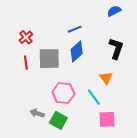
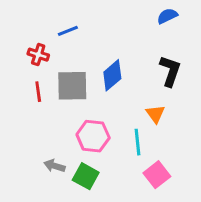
blue line: (75, 29) -> (68, 31), moved
red cross: (26, 37) -> (38, 55), turned -32
cyan line: (94, 97) -> (138, 142), turned 30
pink square: (107, 119) -> (157, 175), turned -36

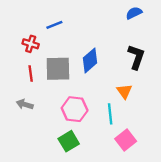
gray arrow: (55, 166) -> (25, 104), moved
green square: (86, 176) -> (69, 141), turned 30

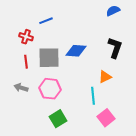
blue diamond: (90, 60) -> (76, 51), turned 45
orange triangle: (124, 91) -> (105, 77), turned 40
pink hexagon: (75, 109) -> (50, 89), moved

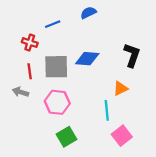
blue semicircle: (113, 11) -> (88, 13), moved
gray arrow: (21, 88) -> (21, 92), moved

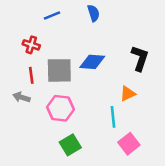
blue semicircle: (88, 13) -> (93, 13), turned 98
blue line: (53, 24) -> (52, 16), moved

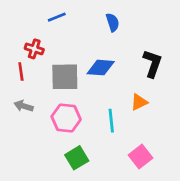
blue semicircle: (93, 13) -> (113, 22), moved
red line: (31, 75) -> (21, 72), moved
cyan line: (113, 117) -> (111, 121), moved

